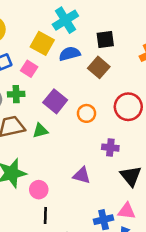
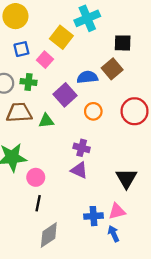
blue semicircle: (70, 54) -> (87, 77), moved
purple cross: (110, 148) -> (82, 148), moved
pink triangle: (127, 211) -> (117, 211), turned -30

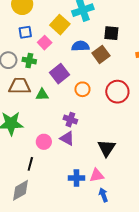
blue semicircle: (87, 77) -> (80, 46), moved
pink circle: (36, 177) -> (44, 142), moved
blue arrow: (114, 234) -> (103, 195), moved
gray diamond: (49, 235) -> (20, 190), moved

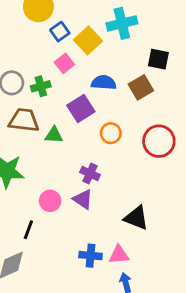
blue square: (25, 32) -> (60, 32), moved, turned -32
blue semicircle: (80, 46) -> (104, 83), moved
green cross: (29, 61) -> (41, 86), turned -32
black triangle: (107, 148) -> (136, 218), turned -48

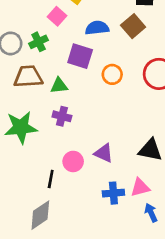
purple square: (81, 108) -> (80, 56), turned -30
purple cross: (90, 174) -> (62, 116), moved
purple triangle: (83, 199) -> (104, 153), moved
pink circle: (50, 201) -> (73, 161), moved

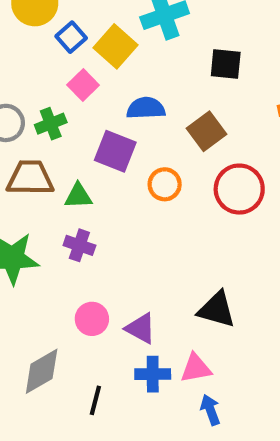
brown square: (133, 26) -> (206, 131), moved
purple triangle: (104, 153) -> (141, 328), moved
black line: (51, 179) -> (95, 400), moved
gray diamond: (40, 215) -> (42, 371), moved

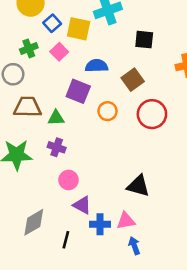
yellow square: (115, 46) -> (79, 29), turned -30
green cross: (51, 124) -> (29, 48), moved
pink circle: (92, 319) -> (69, 180), moved
purple triangle: (141, 328) -> (82, 205), moved

